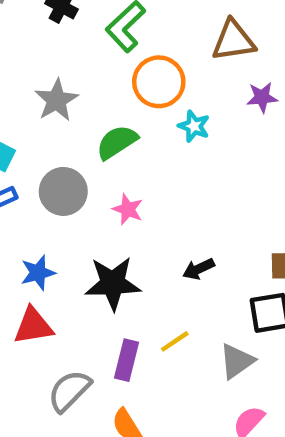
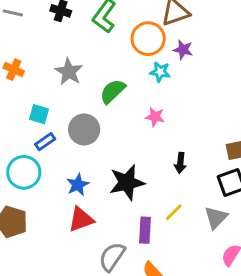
orange circle: (159, 82) -> (148, 39), moved
purple star: (262, 97) -> (183, 50), moved, turned 30
pink star: (128, 209) -> (155, 117), moved
black arrow: (199, 269) -> (180, 163), turned -48

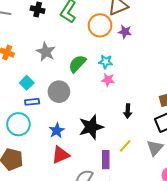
cyan star: (160, 72) -> (106, 62), moved
cyan square: (39, 114) -> (27, 83), turned 32
blue rectangle: (45, 142) -> (32, 102), turned 32

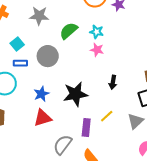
gray star: (46, 52) -> (39, 16), turned -30

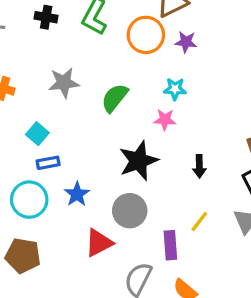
cyan star: (97, 32) -> (175, 89), moved
gray circle: (48, 56) -> (130, 211), moved
blue star: (41, 94) -> (77, 194), moved
black star: (75, 94) -> (139, 161), moved

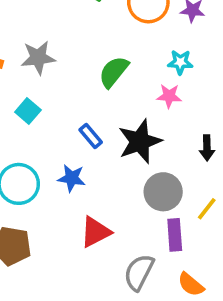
gray star: (64, 83) -> (38, 58), moved
blue rectangle: (48, 163) -> (91, 136), moved, turned 60
blue star: (77, 194) -> (72, 178), turned -30
gray circle: (130, 211) -> (163, 192), moved

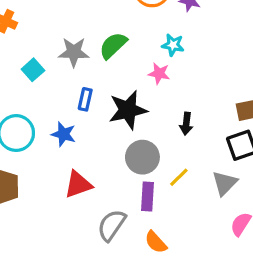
gray star: (38, 58) -> (74, 52), moved
blue rectangle: (91, 136) -> (85, 99), turned 45

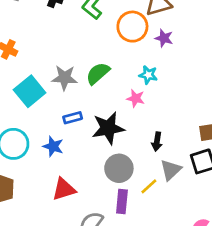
cyan square: (33, 70) -> (30, 91), size x1.6
blue rectangle: (85, 99) -> (73, 118), turned 60
gray triangle: (225, 183) -> (171, 170), moved

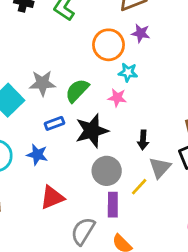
orange circle: (132, 27) -> (109, 45), moved
green semicircle: (98, 73) -> (77, 91), moved

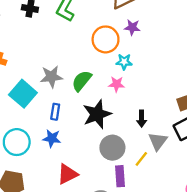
blue rectangle: (54, 123) -> (55, 112), moved, turned -56

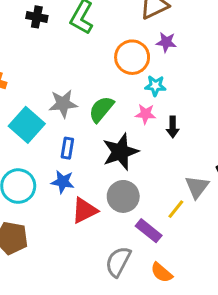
black arrow: (142, 119) -> (173, 127), moved
gray circle: (112, 148) -> (123, 196), moved
red triangle: (67, 174) -> (84, 210), moved
purple rectangle: (120, 176) -> (149, 231), turned -48

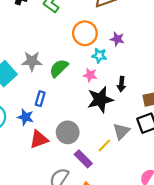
purple star: (166, 42) -> (117, 39), moved
black arrow: (173, 127) -> (121, 84), moved
blue rectangle: (67, 148) -> (40, 99), moved
black star: (120, 152) -> (100, 100), moved

